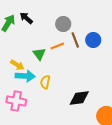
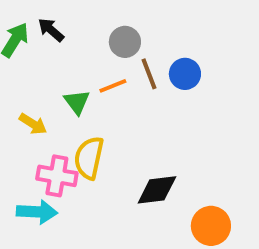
cyan arrow: (25, 76) -> (37, 212), moved
yellow semicircle: (45, 82) -> (89, 158), size x1.5
pink cross: (16, 101) -> (57, 176), moved

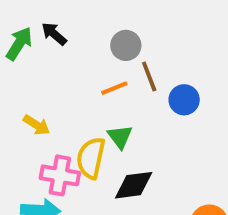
blue circle: (185, 74) -> (184, 100), moved
green triangle: (77, 102) -> (120, 137), moved
black diamond: (157, 190) -> (134, 185), moved

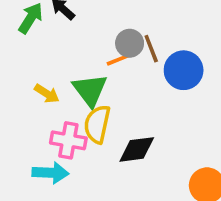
gray circle: (126, 45) -> (130, 43), moved
blue circle: (184, 100) -> (184, 70), size x1.4
green triangle: (120, 137) -> (90, 90), moved, size x1.5

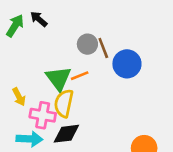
orange line: (119, 59) -> (80, 76), moved
yellow arrow: (47, 94) -> (19, 97), moved, turned 30
black diamond: (137, 149) -> (66, 134), moved

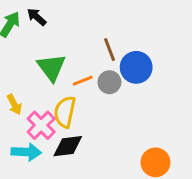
gray circle: (87, 44) -> (109, 82), moved
green triangle: (58, 78) -> (52, 67), moved
pink cross: (43, 115) -> (41, 125), turned 35

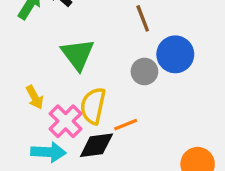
brown line: (109, 50) -> (143, 18), moved
orange line: (83, 81) -> (126, 125), moved

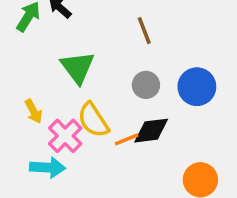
blue circle: (175, 54) -> (197, 87), moved
yellow semicircle: (93, 106) -> (93, 120), turned -45
black diamond: (96, 145) -> (151, 131), moved

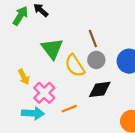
brown line: (144, 31) -> (93, 38), moved
yellow semicircle: (93, 120) -> (75, 66), moved
orange line: (127, 139) -> (69, 109), moved

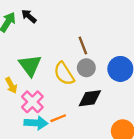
green triangle: (52, 49) -> (30, 65), moved
cyan arrow: (33, 113) -> (36, 123), moved

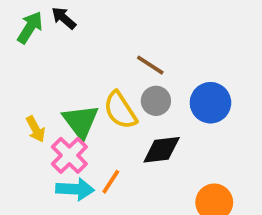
brown line: (83, 45) -> (150, 65), turned -36
green triangle: (30, 65) -> (81, 122), moved
orange line: (58, 118) -> (111, 182), turned -35

